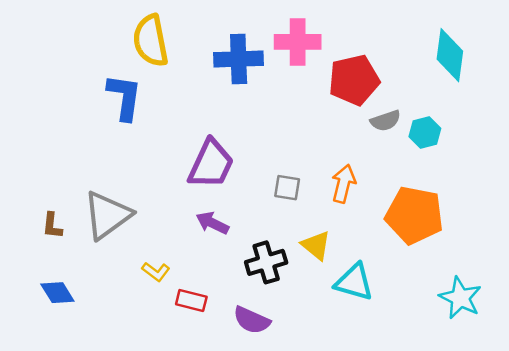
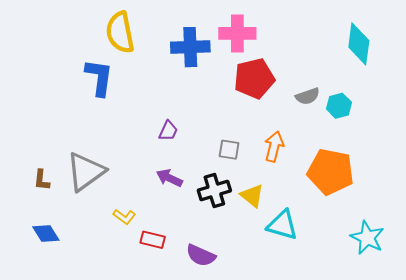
red pentagon: (354, 80) -> (254, 78), moved
purple trapezoid: (211, 164) -> (168, 131), size x0.5
black cross: (266, 262) -> (214, 191), moved

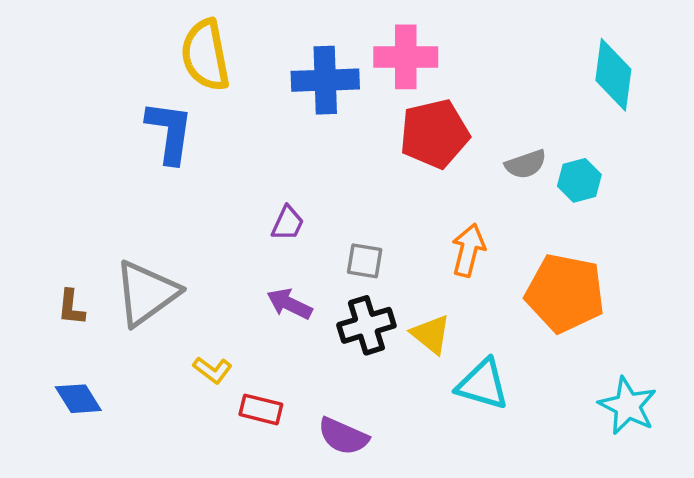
gray square: (229, 150) -> (365, 261), moved

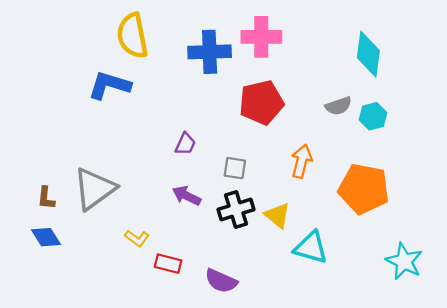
cyan diamond: (613, 75) -> (368, 54), moved
blue L-shape: (170, 132) -> (109, 85), turned -81
red pentagon: (434, 134) -> (261, 102), moved
blue diamond: (78, 399) -> (46, 237), moved

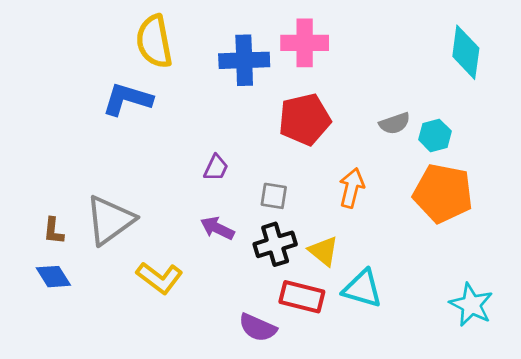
cyan diamond: (368, 54) -> (466, 52), moved
orange pentagon: (364, 189) -> (443, 193), moved
yellow L-shape: (137, 238) -> (160, 278), size x1.6
red rectangle: (168, 264) -> (302, 297), moved, size x1.4

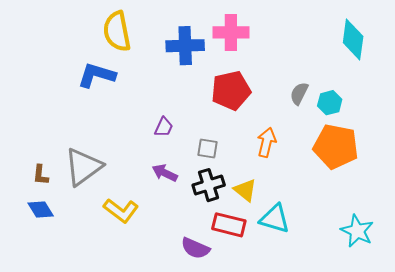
gray semicircle: (395, 123) -> (299, 93), turned 135

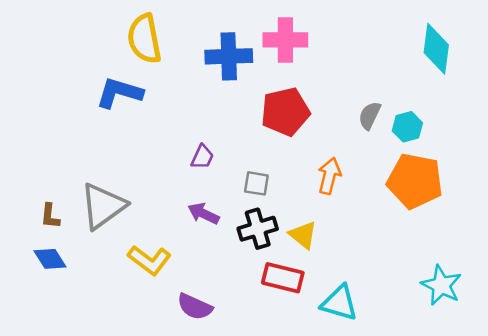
cyan triangle: (275, 219) -> (339, 303), moved
purple semicircle: (195, 248) -> (195, 307), moved

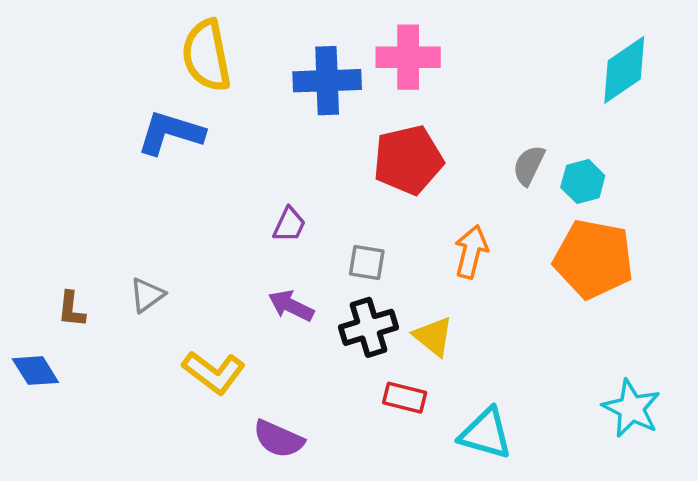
cyan diamond: (436, 49) -> (624, 70), turned 48
gray triangle: (103, 206) -> (147, 295), size x0.5
blue diamond: (50, 259) -> (35, 371), moved
red rectangle: (283, 278) -> (405, 398), size x0.7

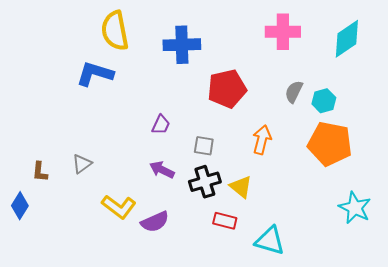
pink cross: (408, 57) -> (283, 32), moved
blue diamond: (35, 371) -> (20, 206), turned 64
cyan star: (631, 408) -> (355, 208), moved
purple semicircle: (279, 439) -> (155, 222), moved, turned -48

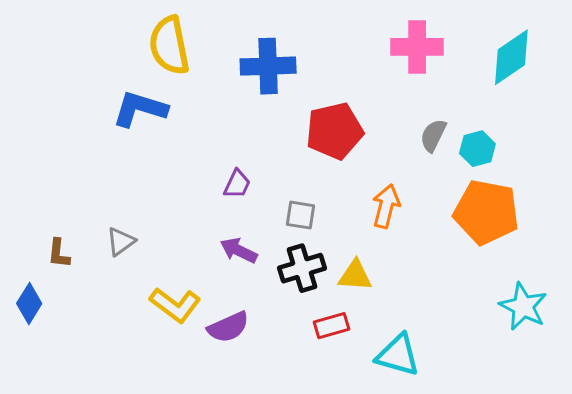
yellow triangle: (241, 187) -> (355, 275), turned -35
red rectangle: (225, 221) -> (331, 326), turned -30

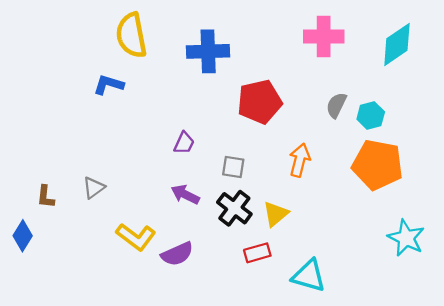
blue L-shape: (140, 109) -> (109, 85), size x0.7
black cross: (302, 268) -> (234, 208), turned -36
yellow triangle: (355, 275) -> (276, 214), turned -44

